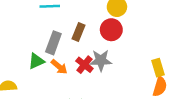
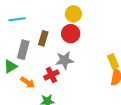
red cross: (84, 65) -> (51, 75), moved, turned 32
orange arrow: (59, 67) -> (28, 82), moved

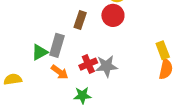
gray rectangle: (23, 50) -> (57, 45), moved
gray star: (65, 60) -> (106, 66), moved

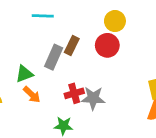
gray rectangle: (57, 45) -> (54, 57), moved
orange arrow: (60, 72) -> (32, 95), moved

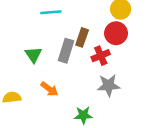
green triangle: (24, 74) -> (33, 55), moved, turned -36
red cross: (74, 93) -> (101, 56), moved

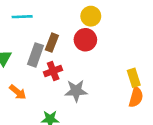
red cross: (101, 56) -> (53, 71), moved

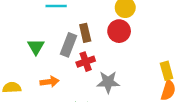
brown rectangle: (52, 43) -> (85, 33), turned -36
orange arrow: (18, 92) -> (49, 82), turned -48

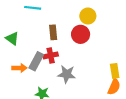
gray rectangle: (68, 45) -> (36, 61), moved
green triangle: (36, 47) -> (12, 38), turned -32

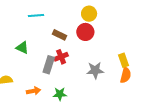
brown rectangle: (53, 32) -> (60, 35), turned -48
orange arrow: (20, 68) -> (34, 91), moved
gray star: (67, 74) -> (95, 70), moved

